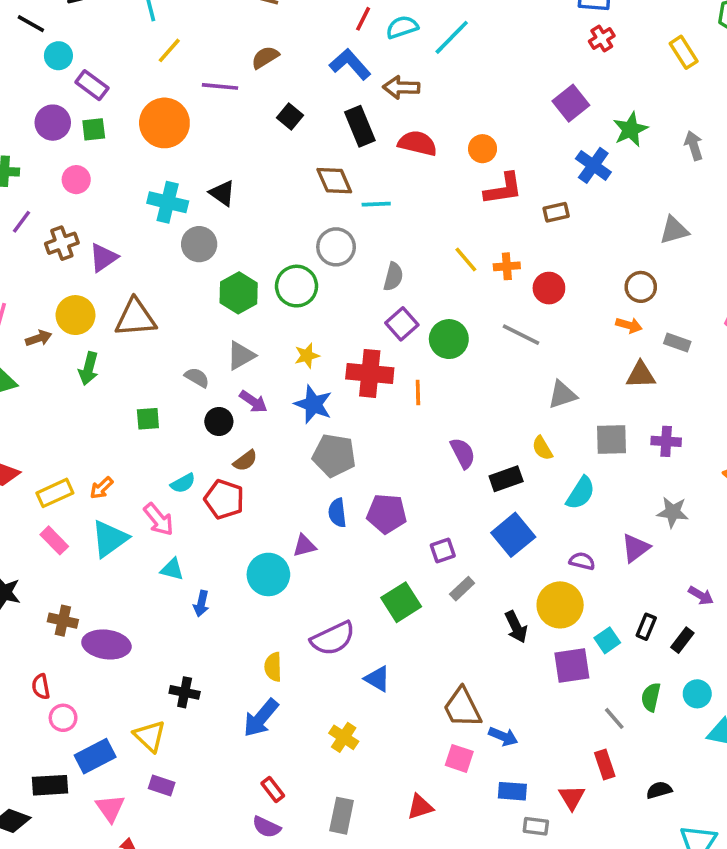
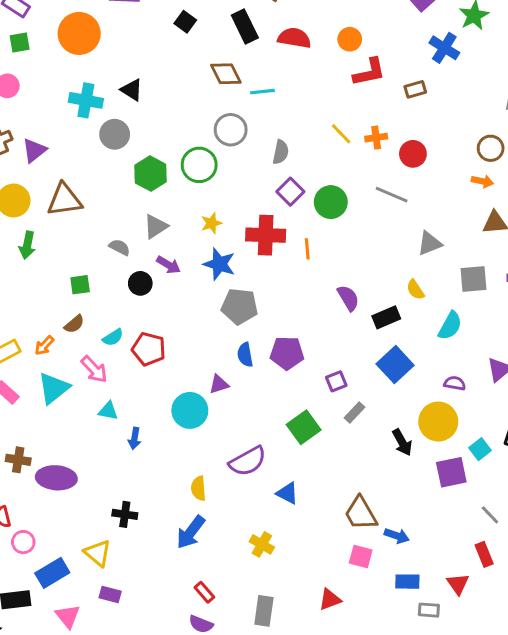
brown semicircle: (245, 461) -> (74, 324), moved

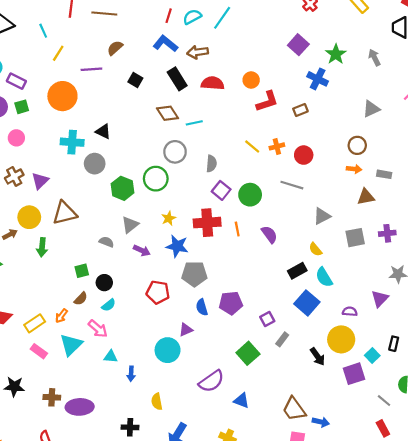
black circle: (140, 283) -> (104, 283), moved
purple semicircle: (348, 298) -> (269, 234), moved
cyan semicircle: (450, 326) -> (324, 277), moved, turned 126
red pentagon: (149, 349) -> (158, 292), moved
yellow semicircle: (198, 488) -> (157, 402), moved

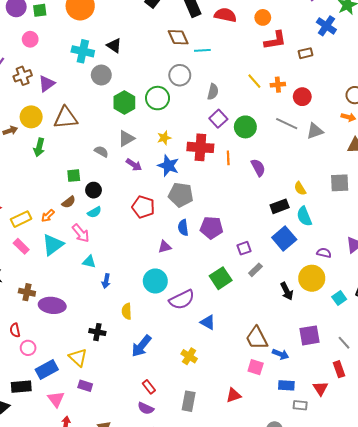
gray triangle: (322, 216) -> (315, 131), moved
cyan circle: (168, 350) -> (155, 281), moved
purple square: (354, 374) -> (309, 335), moved

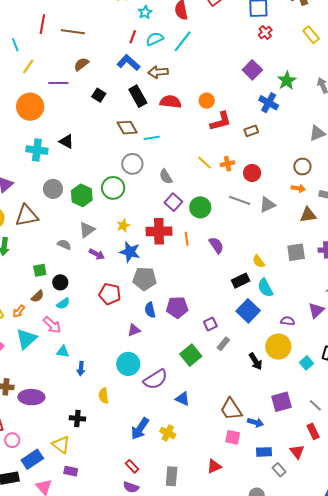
gray circle: (101, 75) -> (53, 189), moved
gray semicircle: (213, 92) -> (166, 177), turned 140
blue arrow: (141, 346) -> (140, 429), moved
gray rectangle: (300, 405) -> (279, 470), turned 48

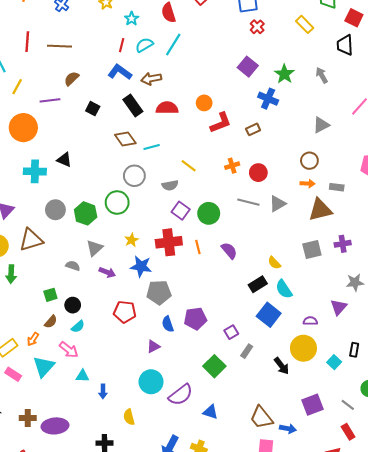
yellow line: (205, 163) -> (189, 166), moved
gray semicircle: (166, 177) -> (170, 185), turned -63
brown triangle: (308, 215) -> (320, 210), size x1.4

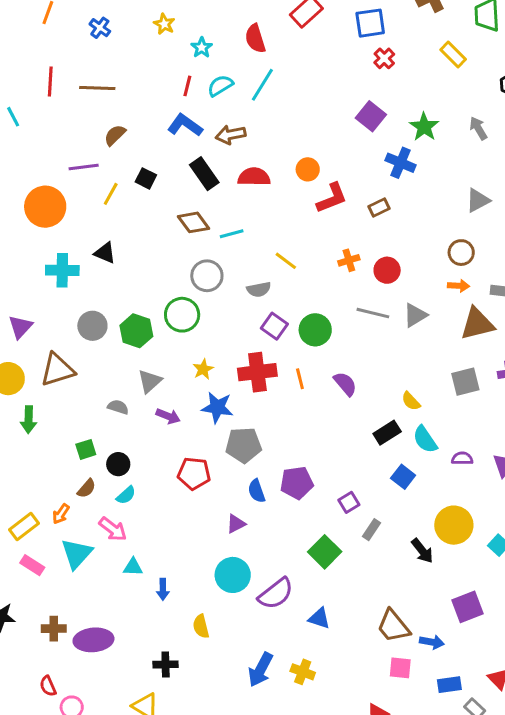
yellow line: (17, 87) -> (111, 194), moved
blue square: (269, 315) -> (403, 477), size x0.7
purple semicircle: (310, 321) -> (462, 458), moved

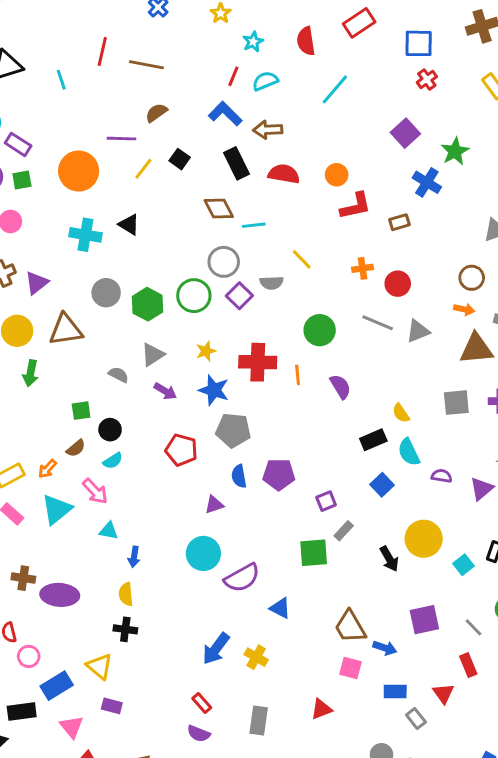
cyan line: (262, 85) -> (335, 89), moved
purple square: (274, 326) -> (239, 296), moved
green square: (325, 552) -> (314, 553), moved, turned 32
yellow semicircle: (201, 626) -> (126, 594), moved

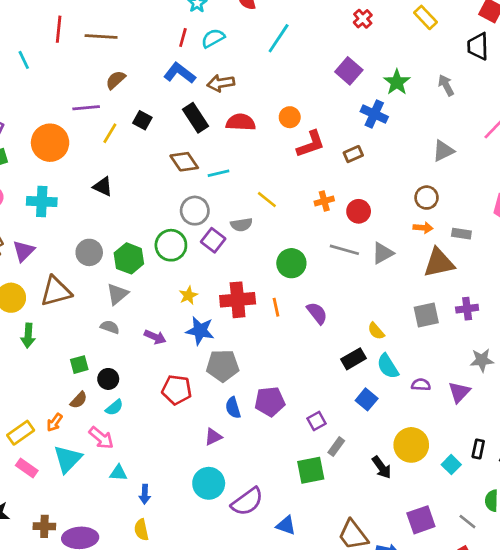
cyan cross: (85, 235) -> (42, 202), moved
gray triangle: (153, 355) -> (117, 294), moved

